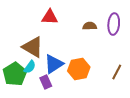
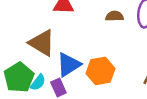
cyan semicircle: (30, 67) -> (38, 82), moved

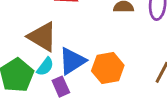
cyan semicircle: (38, 82) -> (45, 67), moved

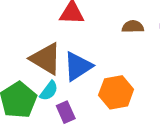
blue triangle: (72, 61) -> (78, 66), moved

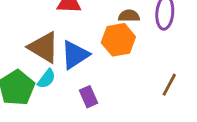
orange hexagon: (116, 92) -> (118, 40), moved
purple rectangle: (66, 112) -> (88, 97), moved

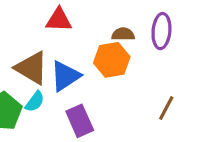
purple rectangle: (88, 97) -> (80, 121), size x1.4

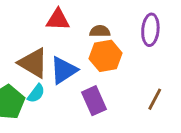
brown semicircle: (123, 34) -> (100, 31), moved
purple rectangle: (80, 121) -> (94, 101), moved

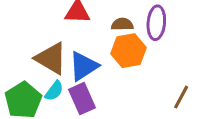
purple ellipse: (150, 30) -> (156, 23), moved
purple rectangle: (94, 101) -> (82, 99), moved

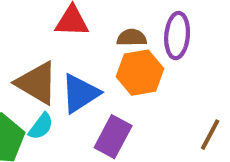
purple rectangle: (82, 99) -> (113, 137), moved, turned 52

